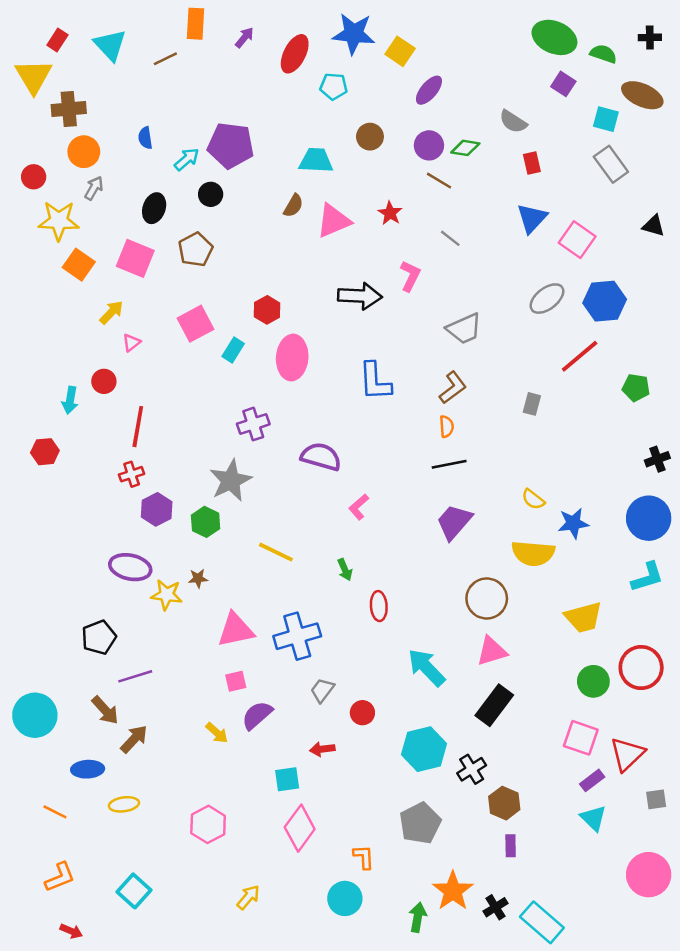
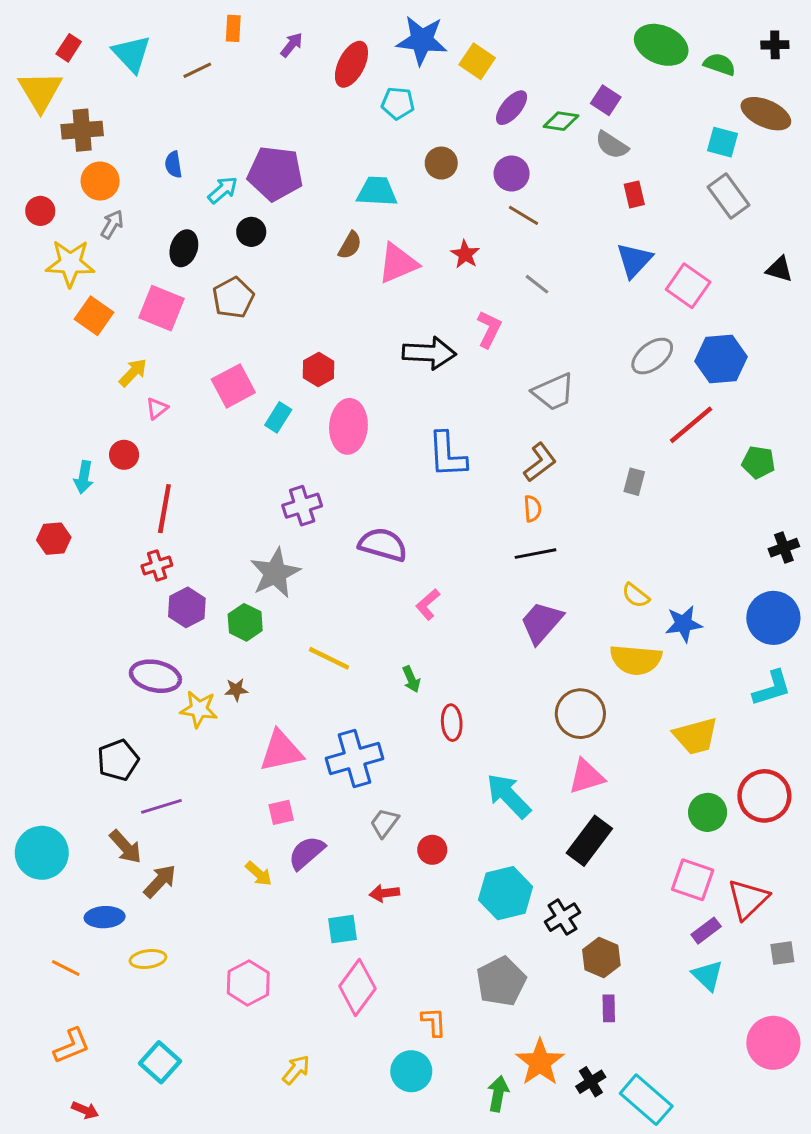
orange rectangle: (196, 24) -> (233, 28), size x0.7
purple square: (563, 84) -> (606, 100), moved
green diamond: (465, 148) -> (561, 121), moved

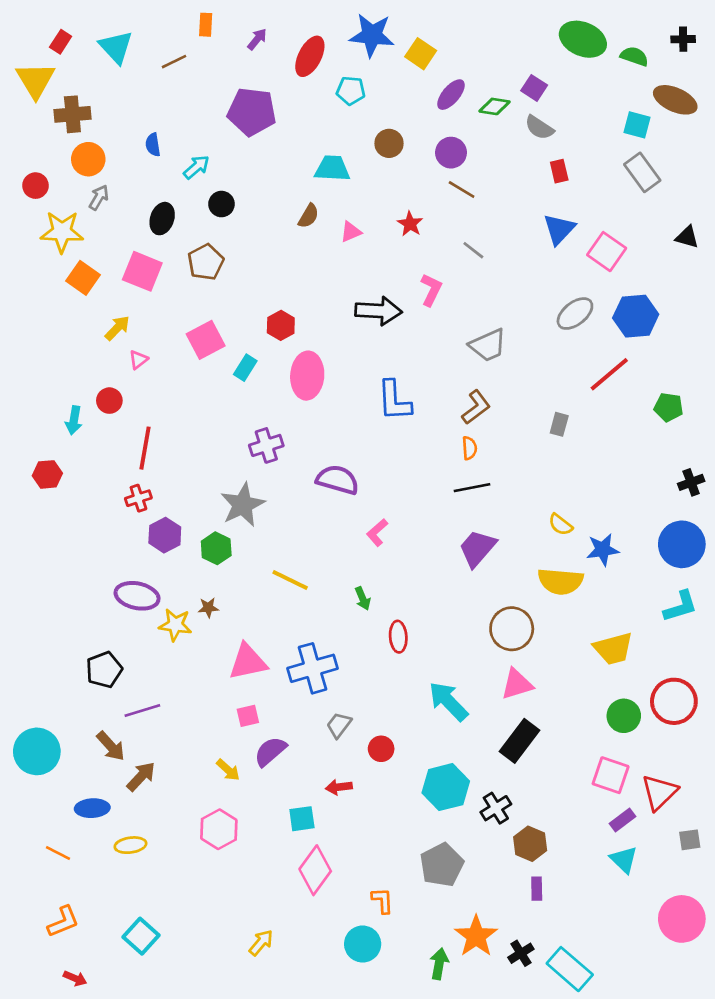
purple pentagon: (275, 173) -> (252, 112), moved
pink triangle: (398, 263) -> (351, 232), size x0.6
pink hexagon: (248, 983) -> (219, 829), moved

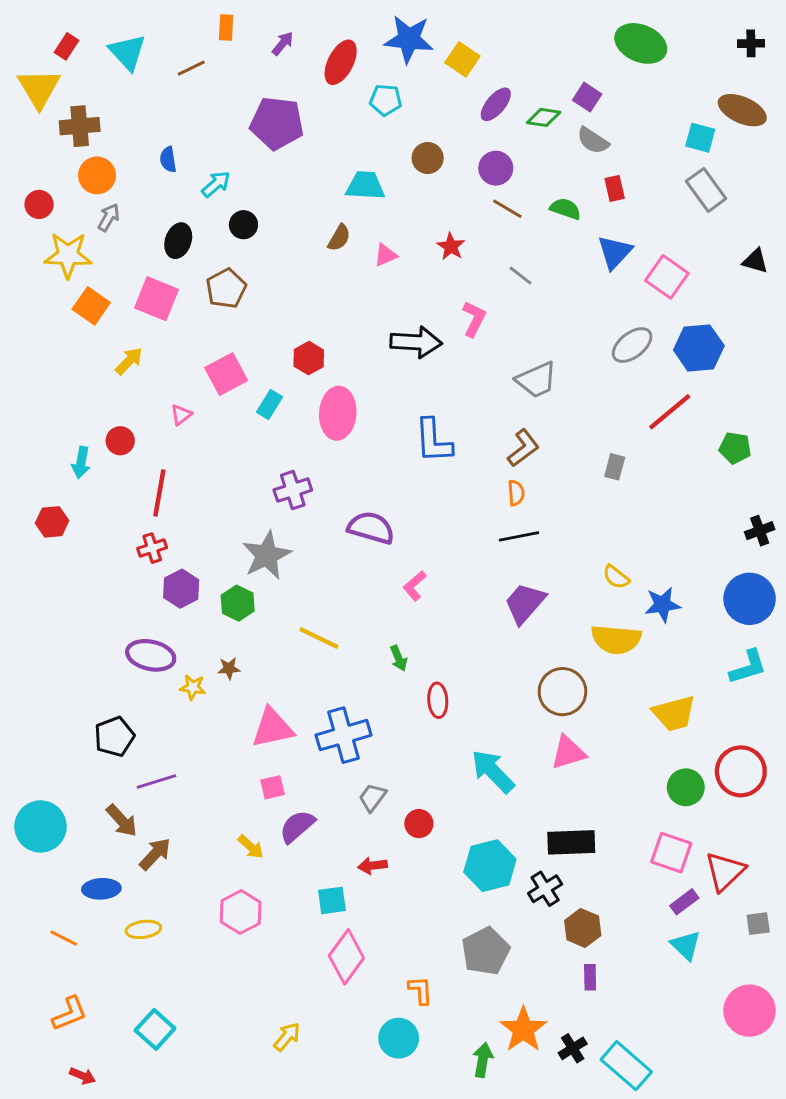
green semicircle: (634, 56) -> (565, 209), moved
pink triangle: (138, 360) -> (181, 415), moved
yellow star: (175, 625) -> (193, 687), size x0.7
black rectangle: (520, 741) -> (571, 842), moved, turned 51

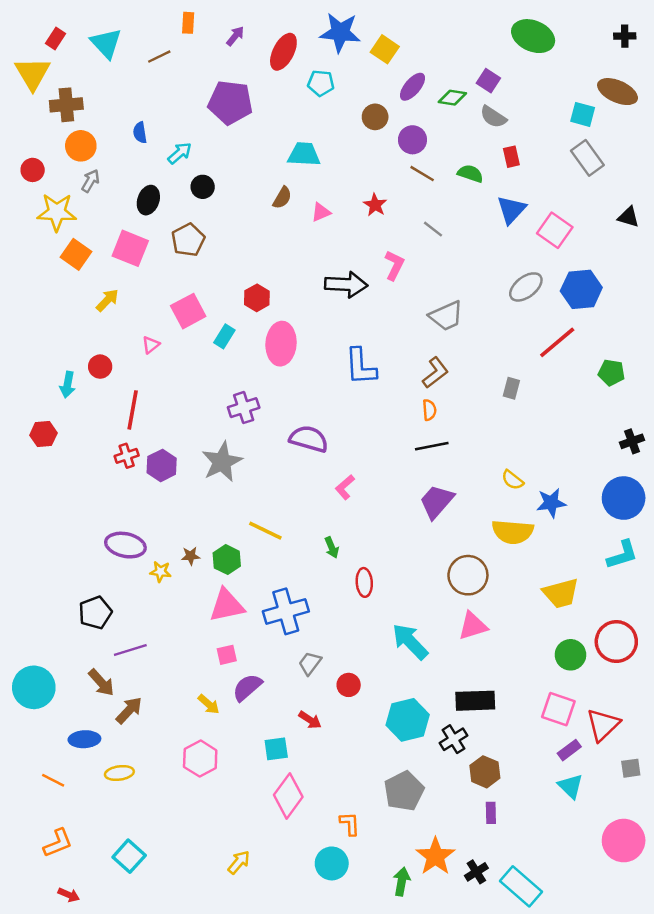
brown circle: (428, 158) -> (375, 117), moved
purple hexagon: (181, 589) -> (162, 465), moved
green hexagon: (238, 603) -> (227, 560), moved
red arrow: (373, 866) -> (310, 720), turned -140

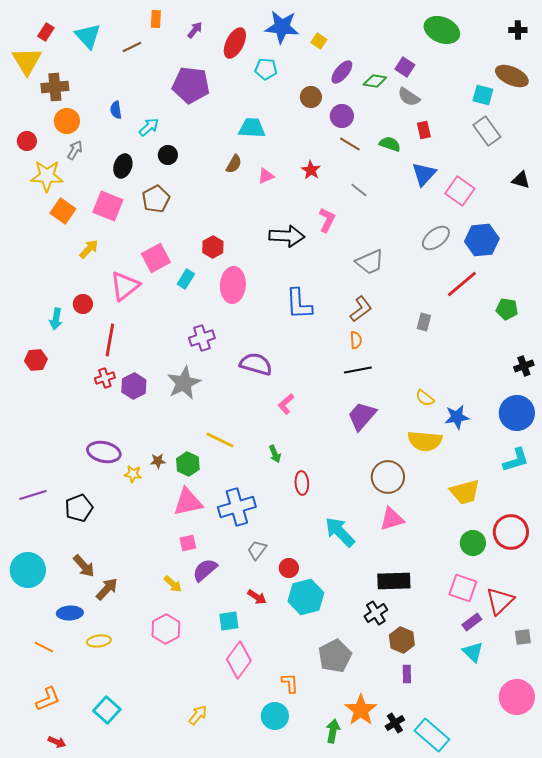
yellow square: (385, 49) -> (319, 41), size x0.7
pink triangle: (151, 345) -> (125, 286), size x2.0
purple line: (130, 650) -> (33, 495), moved
cyan hexagon: (408, 720) -> (306, 597), moved

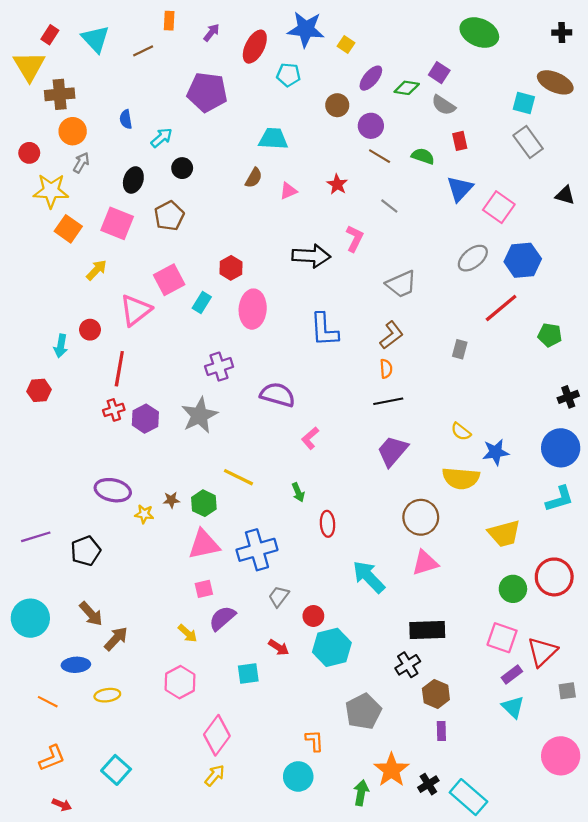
pink diamond: (239, 660) -> (217, 735), moved

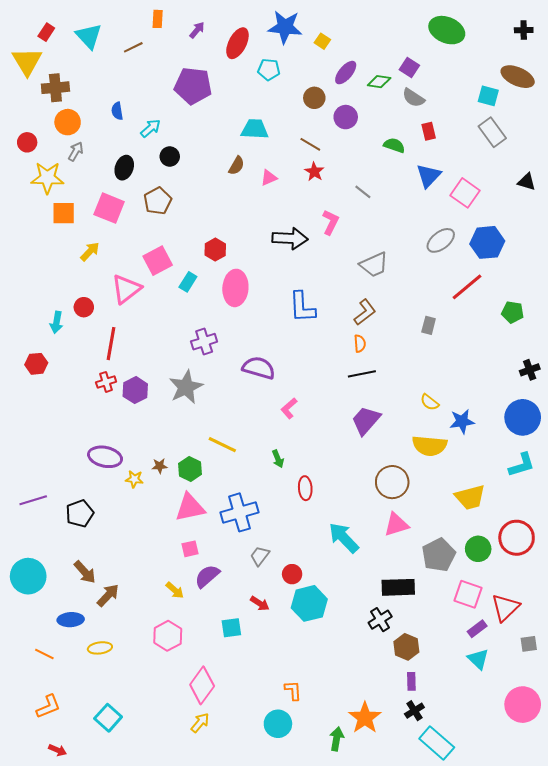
brown line: (380, 156) -> (310, 144), moved
orange square: (68, 229) -> (64, 213), turned -35
gray pentagon: (363, 711) -> (439, 555), moved
black cross: (428, 784) -> (414, 711), moved

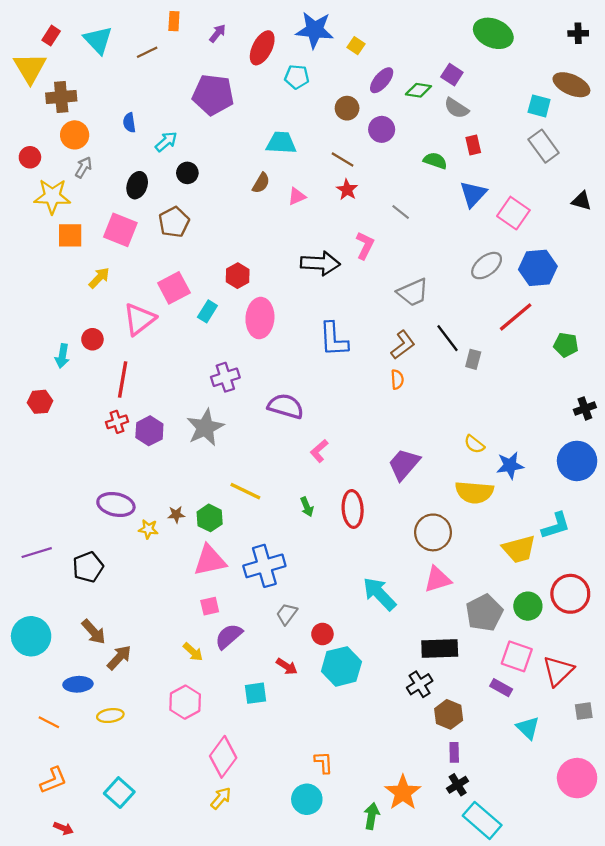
black line: (362, 374) -> (448, 338), moved, turned 64
cyan L-shape: (522, 465) -> (556, 526), moved
red ellipse: (305, 488) -> (353, 509), moved, size x1.4
purple rectangle: (477, 629) -> (501, 688), moved, turned 66

